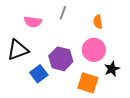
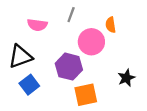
pink circle: (94, 50) -> (91, 42), moved
blue square: (39, 74) -> (29, 85), moved
orange square: (88, 83) -> (86, 95), moved, turned -30

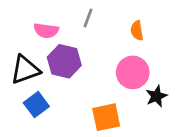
pink circle: (91, 42) -> (133, 72), moved
purple hexagon: (69, 67) -> (64, 61), moved

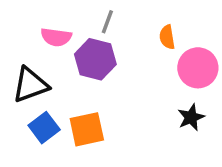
purple hexagon: (64, 61) -> (95, 59), moved
pink circle: (133, 72) -> (198, 68), moved
orange square: (106, 117) -> (87, 129), moved

